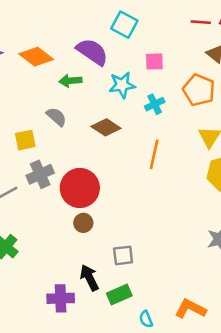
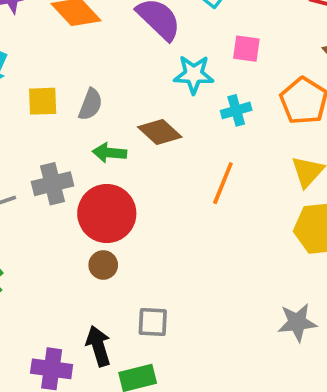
green arrow: (70, 81) -> (109, 153), moved
gray semicircle: (56, 117) -> (90, 104), turned 60
yellow square: (25, 140) -> (43, 101), moved

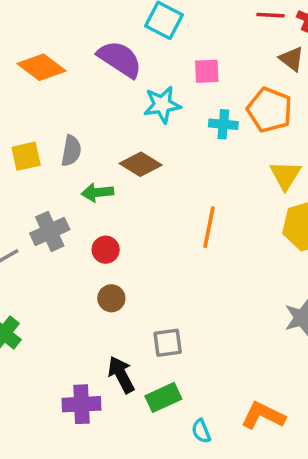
cyan cross: (236, 110) -> (223, 124), moved, turned 32
orange line: (223, 183) -> (209, 227), moved
red circle: (107, 214) -> (106, 250), size x0.5

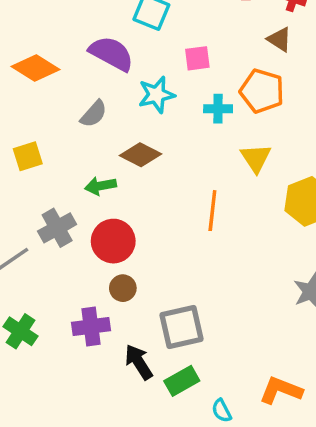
gray semicircle: (71, 151) -> (94, 114), moved, turned 36
yellow triangle: (285, 175) -> (256, 158), moved
red circle: (106, 250) -> (113, 241), size x1.6
gray square: (168, 343) -> (181, 327), size x1.5
purple cross: (81, 404) -> (91, 326), moved

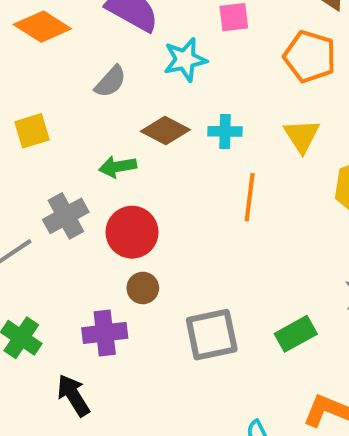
cyan cross: (218, 109) -> (225, 131), moved
black arrow: (139, 362) -> (73, 395), moved
green rectangle: (182, 381) -> (296, 334), moved

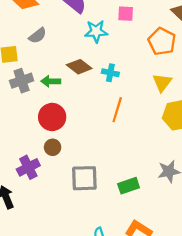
gray semicircle: (110, 82) -> (38, 36), moved
yellow triangle: (302, 136) -> (162, 83), moved
gray cross: (66, 216) -> (22, 81), moved
purple cross: (105, 333) -> (28, 167), turned -30

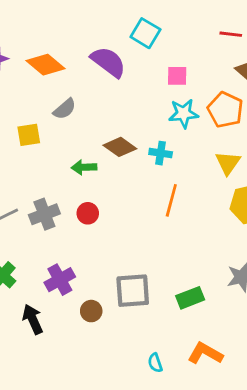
cyan star: (96, 31) -> (183, 113), moved
gray cross: (22, 81) -> (44, 214), moved
red circle: (52, 117) -> (88, 213), size x0.6
brown circle: (53, 147) -> (91, 311), moved

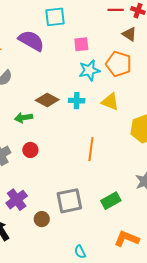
cyan square: (145, 33) -> (55, 17), turned -30
yellow triangle: (228, 163) -> (110, 102), moved, turned -36
orange line: (171, 200) -> (91, 149), moved
cyan semicircle: (155, 363) -> (80, 252), moved

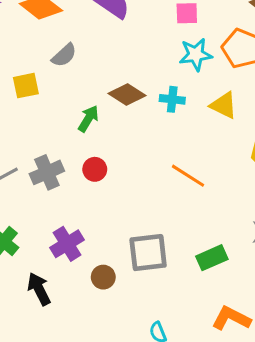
green arrow: (24, 118) -> (88, 119), turned 126
orange line: (91, 149) -> (188, 176), turned -70

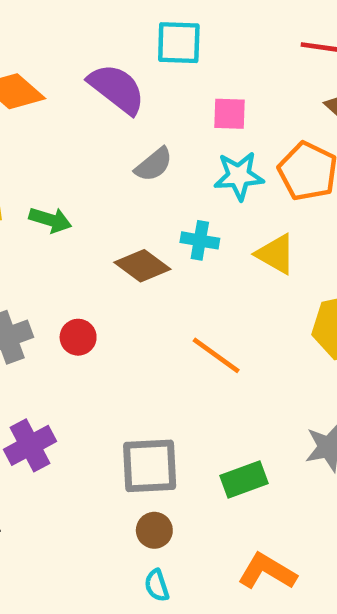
gray semicircle: (64, 55) -> (154, 165), moved
brown diamond: (127, 95) -> (142, 266), moved
green arrow: (88, 119) -> (50, 220), moved, turned 72
brown circle: (103, 277) -> (154, 530), moved

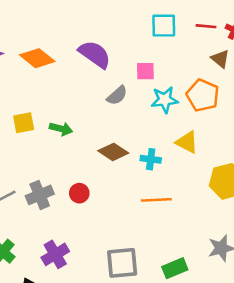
cyan square: (179, 43) -> (164, 26), moved
pink square: (230, 114) -> (145, 71), moved
cyan cross: (200, 240) -> (151, 159), moved
orange line: (216, 355) -> (156, 200), turned -36

